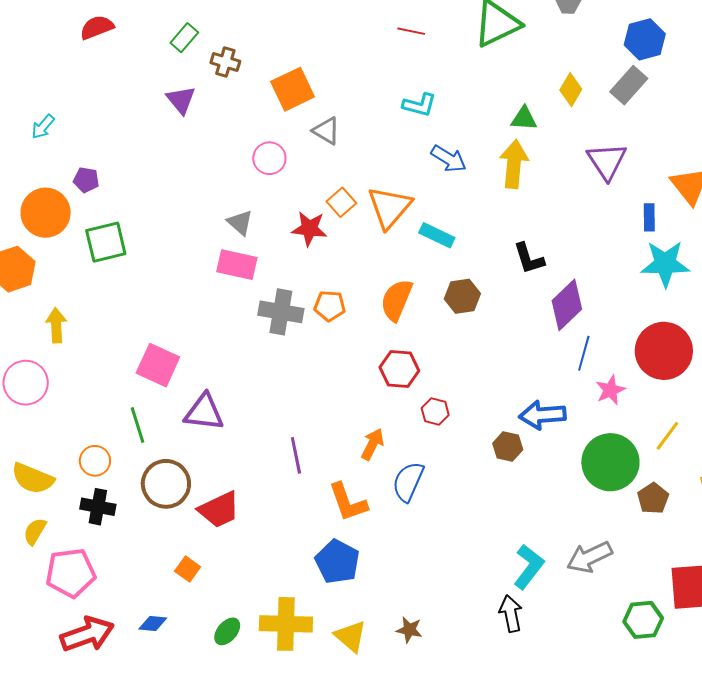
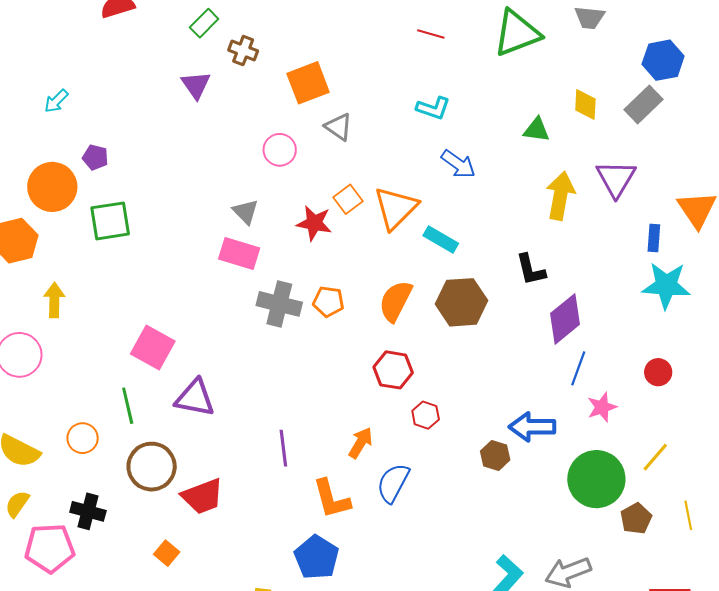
yellow diamond: (571, 90) -> (585, 104), turned -32
yellow arrow: (514, 164) -> (560, 196), moved
brown hexagon: (462, 296) -> (461, 302), size x1.4
red circle: (664, 351) -> (658, 372), size x0.5
black cross: (98, 507) -> (88, 511), moved

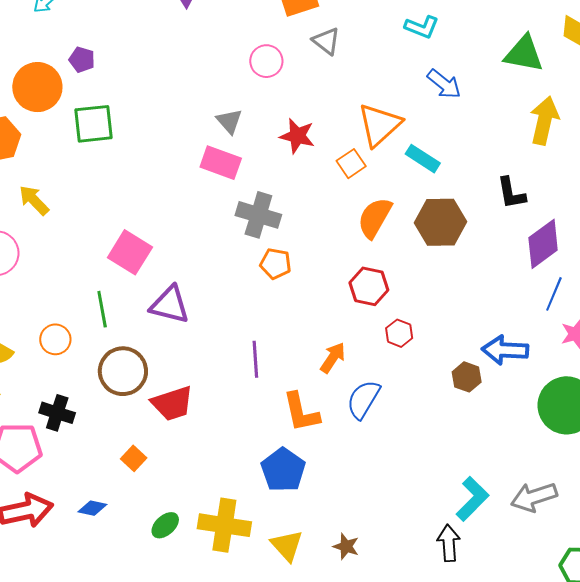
green triangle: (537, 130) -> (524, 54), size x1.5
orange square: (348, 199) -> (351, 164), moved
yellow arrow: (54, 300) -> (34, 200), turned -48
orange pentagon: (328, 302) -> (275, 264), moved

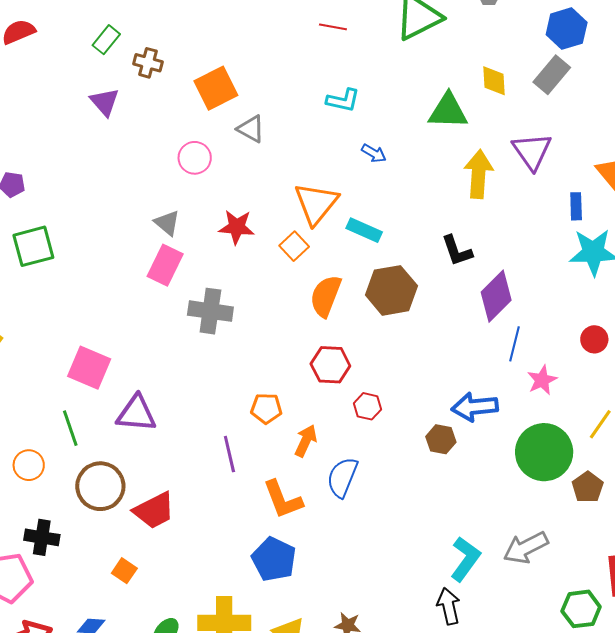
blue arrow: (444, 84) -> (374, 153), size x0.7
pink rectangle: (221, 163) -> (165, 265), turned -75
orange pentagon: (275, 264) -> (266, 408), moved

